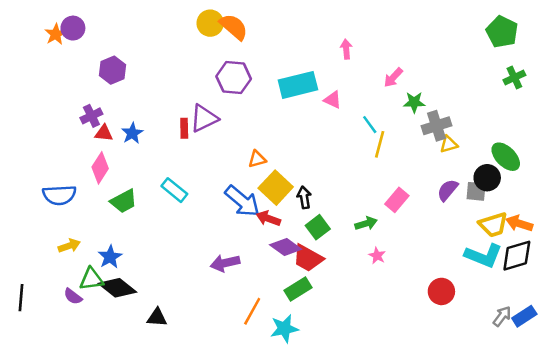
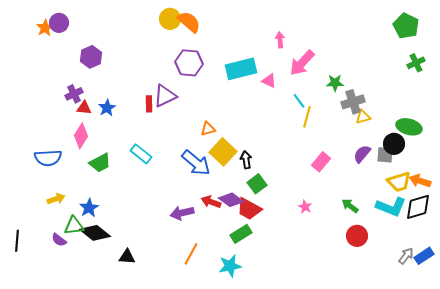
pink arrow: (393, 78) -> (302, 63), moved, size x1.6
green ellipse: (506, 157) -> (409, 127), turned -30
red arrow: (268, 219) -> (211, 202), moved
green arrow: (366, 223) -> (350, 206), moved, turned -126
orange line: (252, 311) -> (191, 254), moved

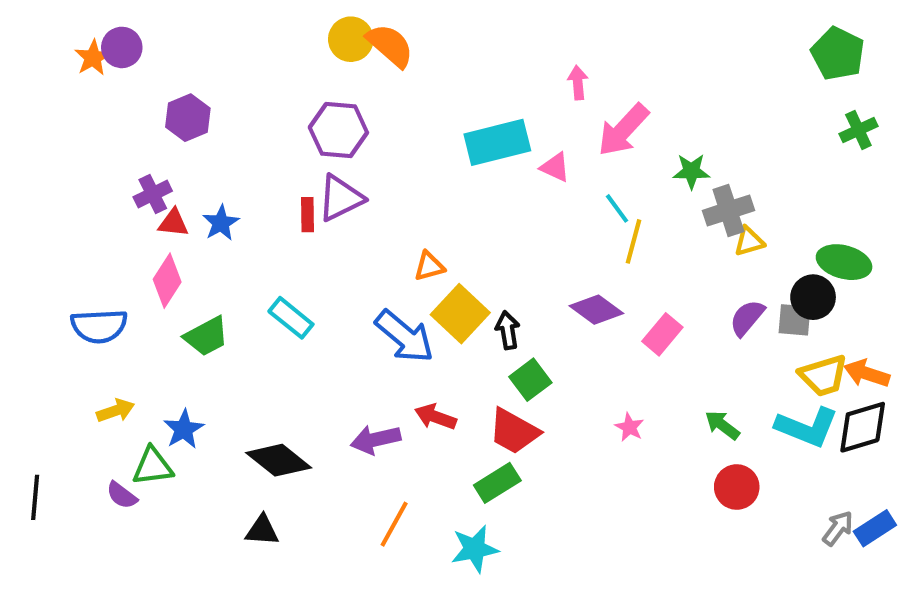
purple hexagon: (189, 63) -> (338, 130), moved
purple diamond: (231, 200) -> (596, 310), moved
black diamond: (95, 233) -> (279, 460), moved

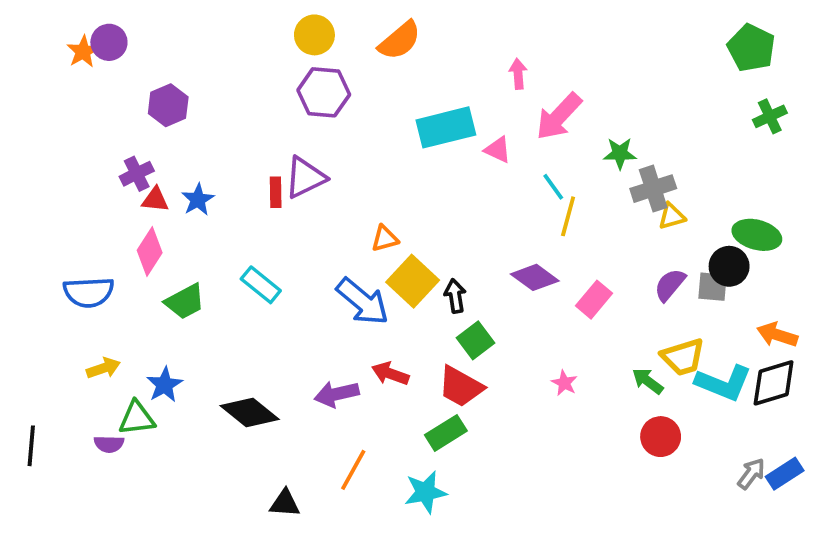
orange semicircle: (390, 45) -> (400, 40), moved, turned 99
purple hexagon: (338, 130) -> (324, 92), moved
yellow trapezoid: (823, 376) -> (683, 357), moved
purple semicircle: (122, 495) -> (109, 444), turned -36
black triangle: (262, 530) -> (285, 503), moved

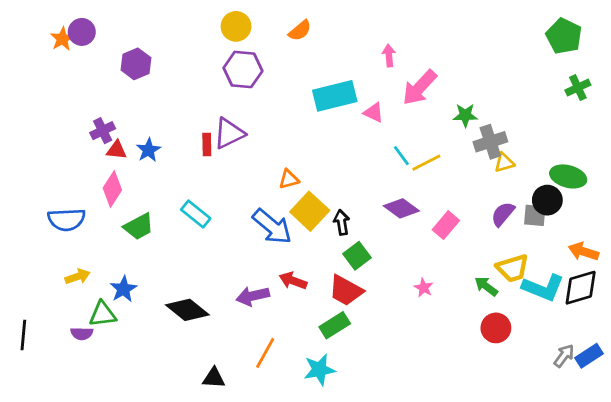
orange semicircle: (400, 40) -> (300, 31), size x0.7
purple hexagon: (168, 105) -> (136, 64), moved
cyan line: (553, 187) -> (401, 156), moved
yellow line: (568, 216) -> (426, 163), turned 48

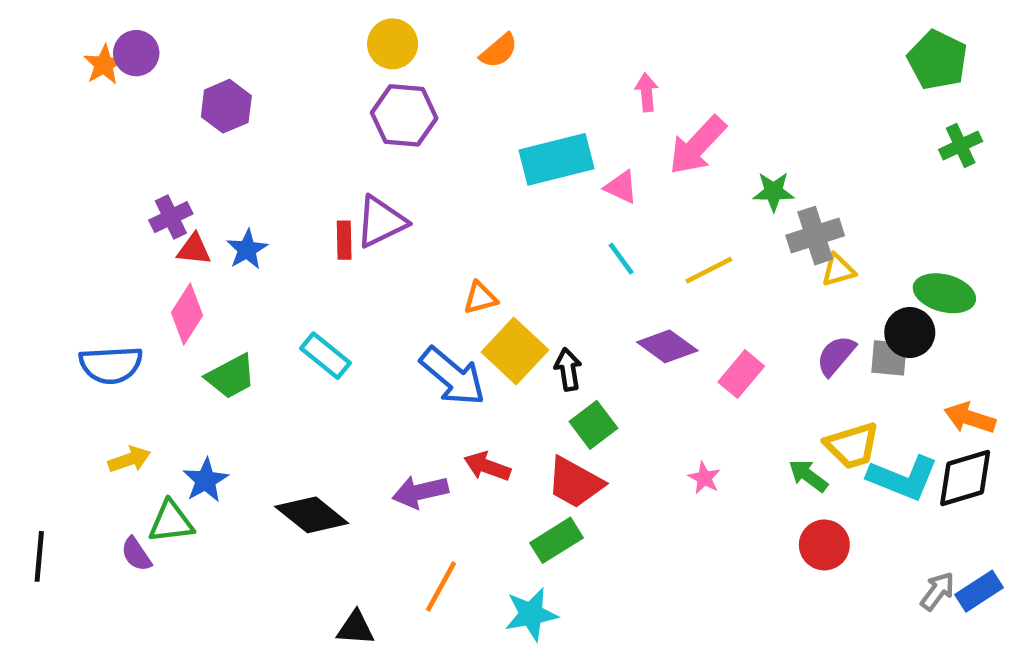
cyan line: (401, 156) -> (621, 259), moved
purple semicircle: (82, 334) -> (136, 554), turned 55

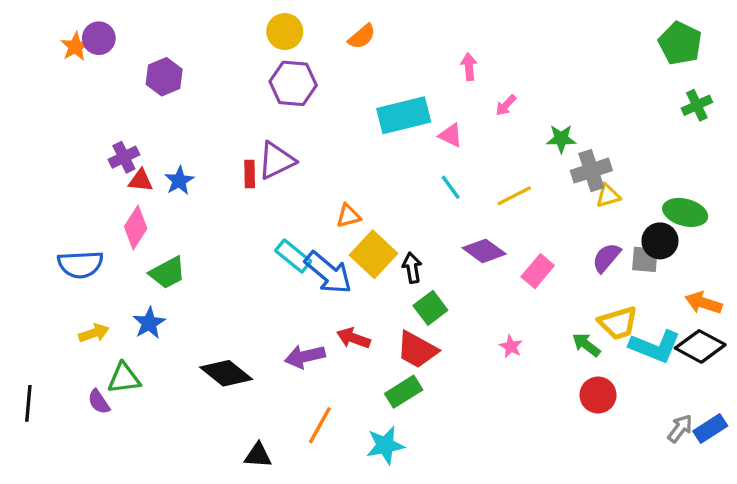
pink arrow: (697, 145) -> (506, 105), size x0.5
cyan rectangle: (326, 356) -> (293, 256), moved
black diamond: (965, 478) -> (700, 346), turned 45
blue star: (206, 480) -> (149, 323), moved

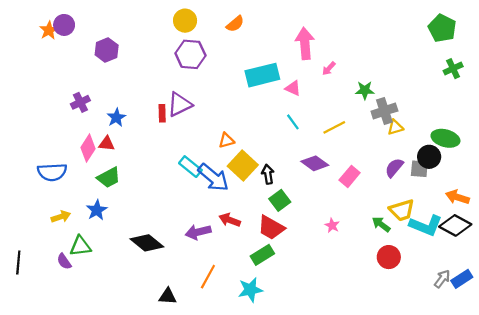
pink arrow: (469, 67) -> (305, 43), size x1.8
red triangle: (141, 181) -> (107, 144), moved

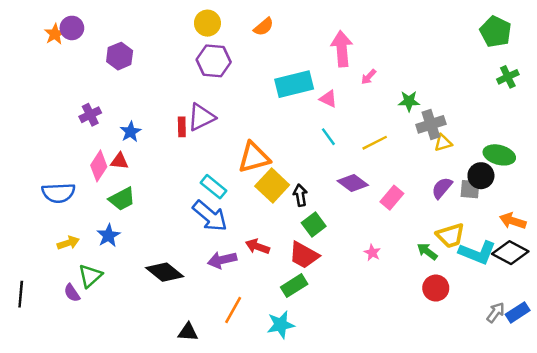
orange triangle: (226, 140) -> (254, 157), size x1.8
blue arrow: (213, 177) -> (210, 216), moved
green triangle: (80, 246) -> (90, 276), turned -35

